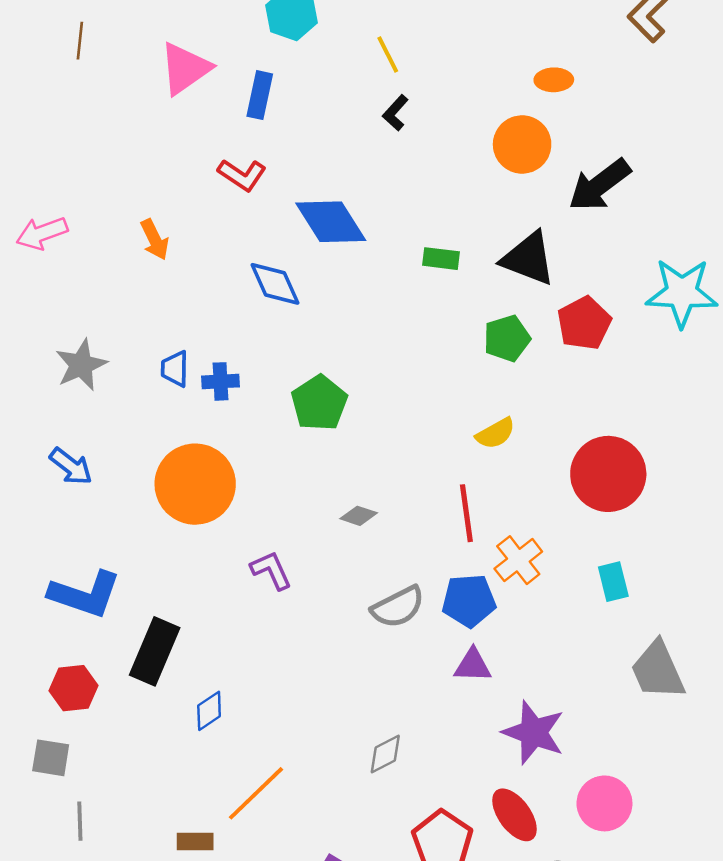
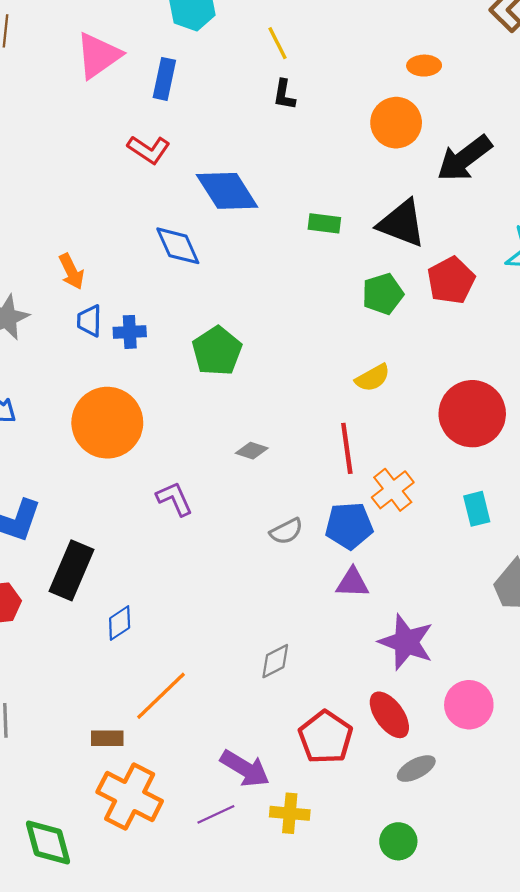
black L-shape: (395, 113) -> (284, 95), turned -32
orange arrow: (155, 240) -> (71, 272), moved
gray semicircle: (398, 607) -> (286, 531), size x0.7

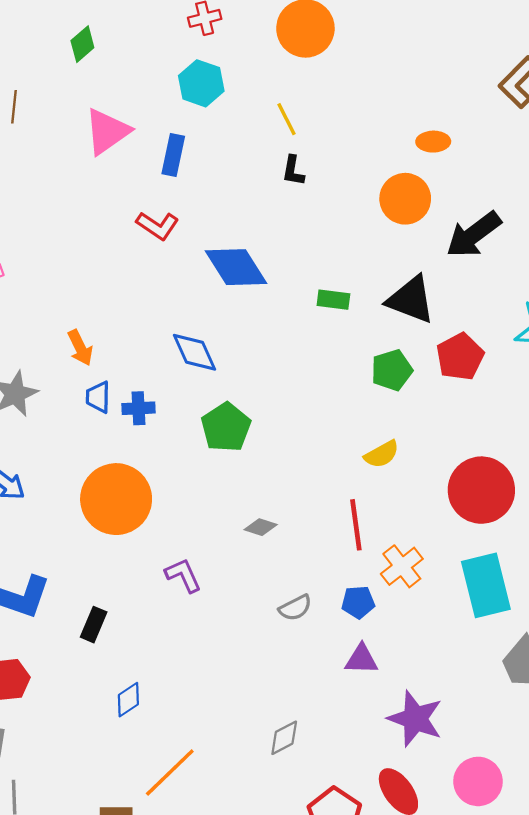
blue diamond: (178, 246) -> (195, 352), moved
cyan rectangle: (477, 509) -> (486, 585), size x1.8
blue pentagon: (349, 526) -> (358, 602), size x0.7
black rectangle: (71, 570) -> (94, 625), moved, size x0.6

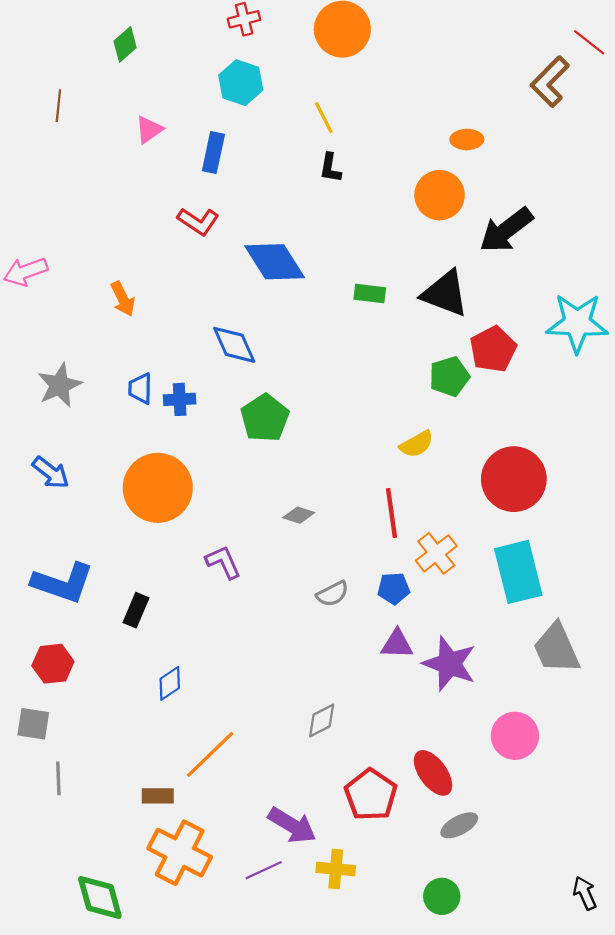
pink triangle: (107, 131) -> (149, 130), size x0.6
orange arrow: (80, 348) -> (123, 299), moved
green pentagon: (392, 370) -> (449, 376), moved
purple star: (415, 719) -> (449, 664), moved
pink circle: (478, 781) -> (515, 736), moved

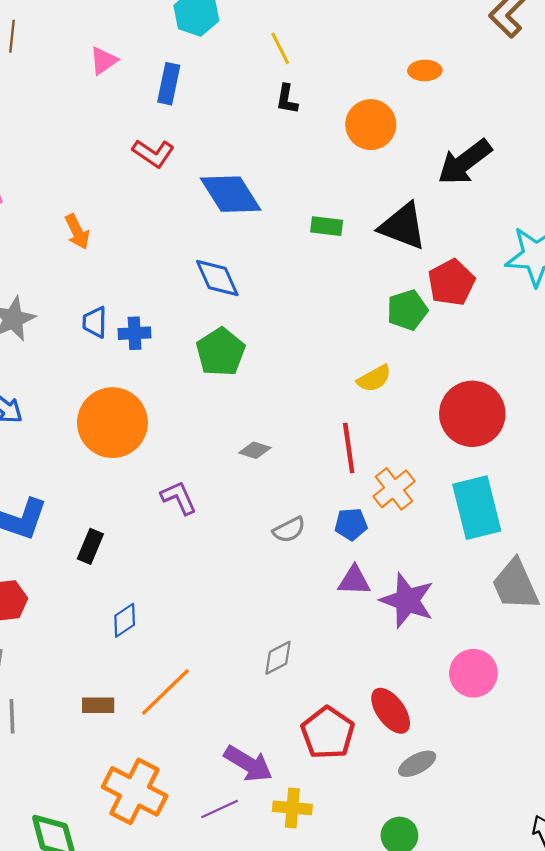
orange circle: (440, 195) -> (371, 125), moved
blue diamond: (234, 345) -> (217, 278), moved
brown rectangle: (158, 796) -> (98, 705), moved

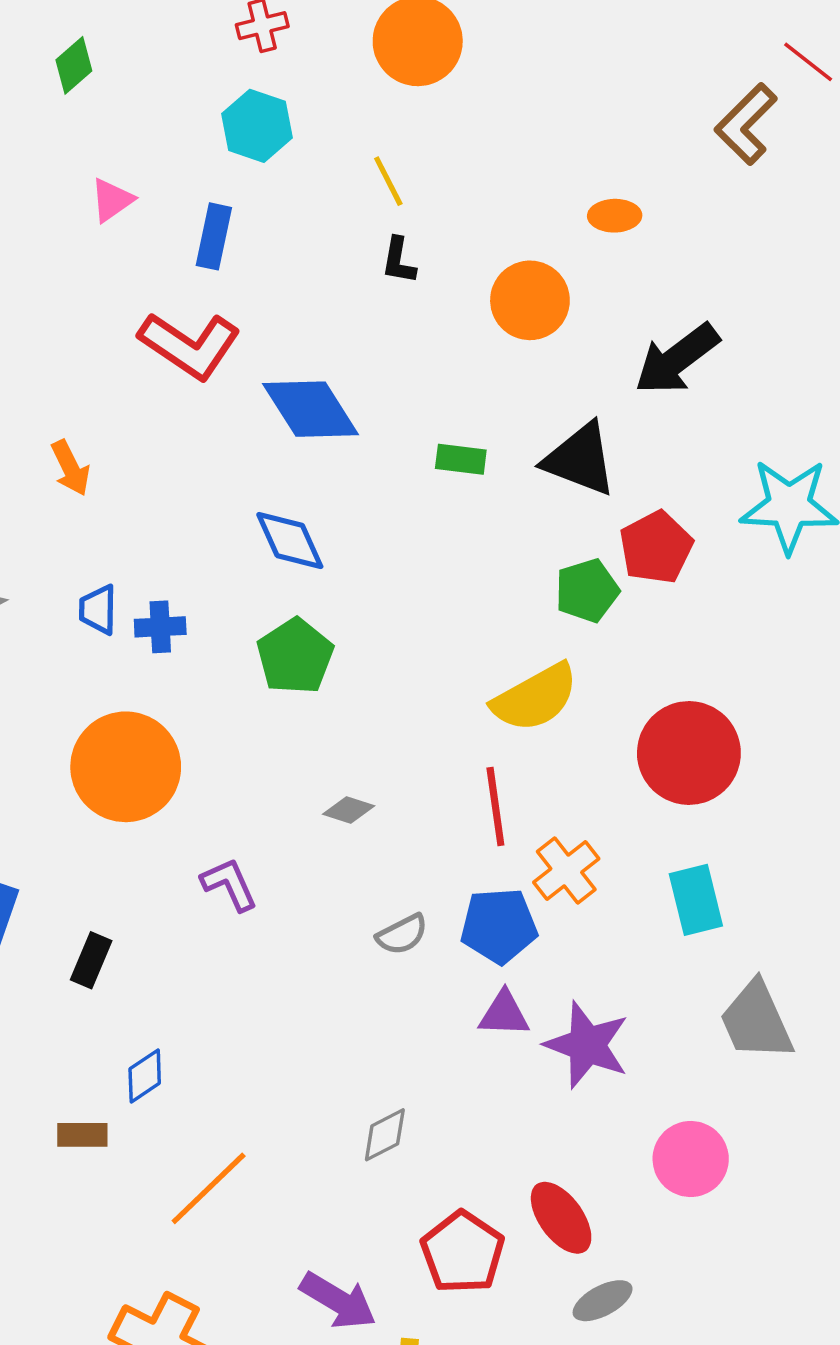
red L-shape: (153, 153) -> (190, 345), size x1.5
yellow semicircle: (374, 378) -> (535, 698), size x1.6
cyan rectangle: (477, 508) -> (696, 900), size x0.7
blue pentagon: (351, 524) -> (499, 926), size x1.5
brown rectangle: (98, 705) -> (82, 1135), moved

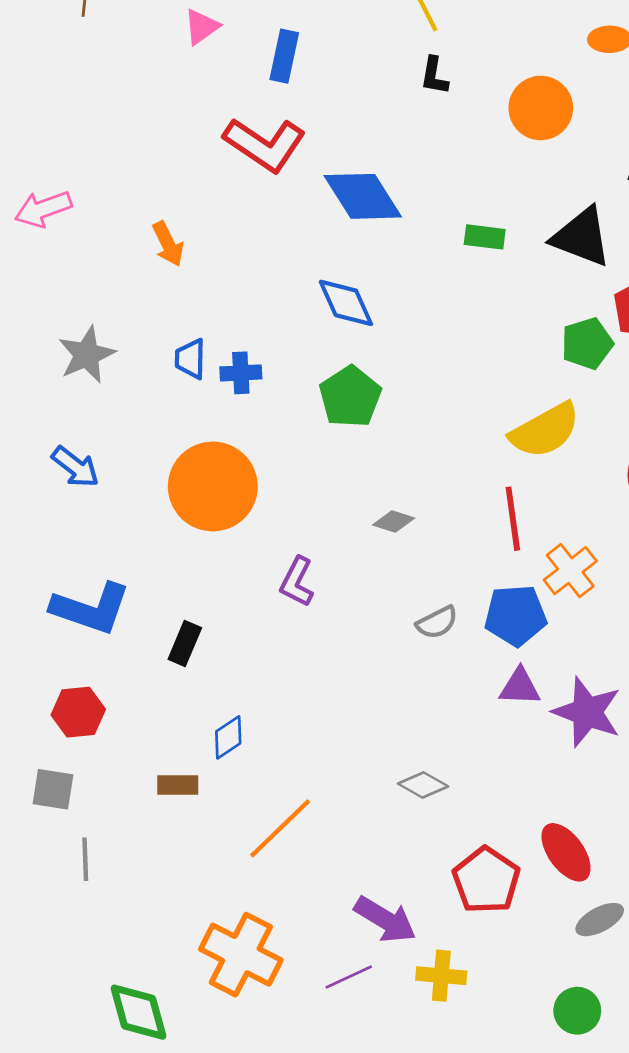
purple L-shape: (229, 884) -> (297, 582), turned -129
gray diamond: (385, 1135) -> (423, 785), turned 57

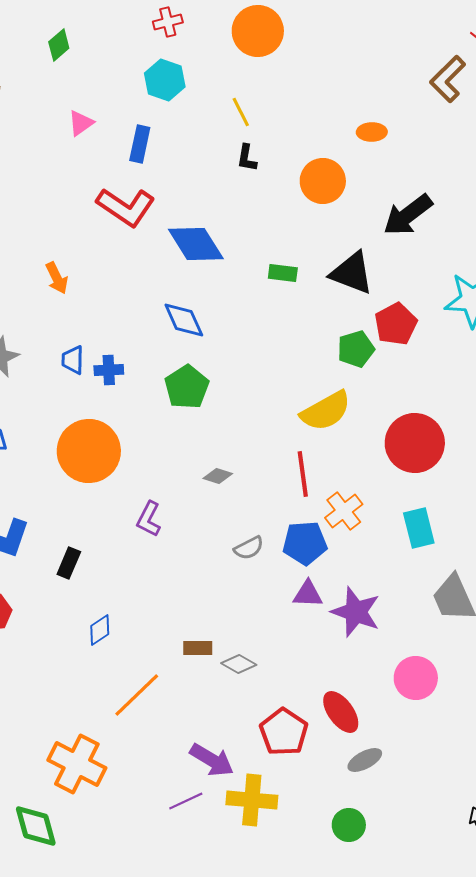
brown rectangle: (178, 785) -> (198, 648), moved
orange cross: (241, 955) -> (77, 764), moved
yellow cross: (441, 976) -> (252, 800), size x1.4

